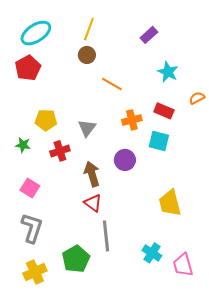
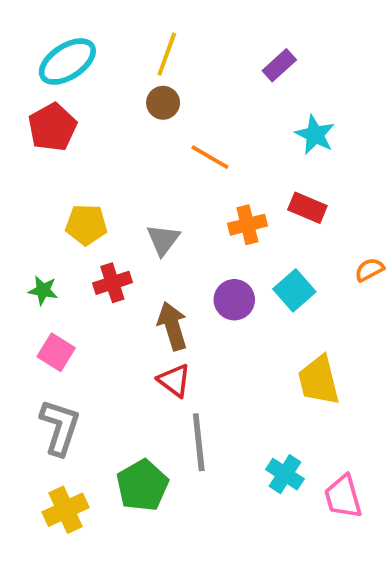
orange semicircle: (197, 98) -> (369, 270), moved
cyan square: (159, 141) -> (294, 290), moved, turned 35
green star: (23, 145) -> (43, 290), moved

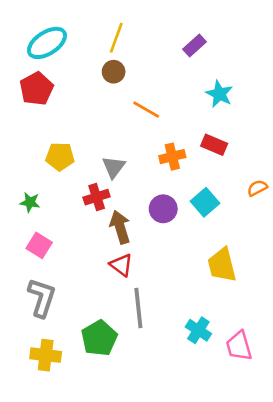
red cross: (112, 283) -> (97, 197), moved
yellow cross: (66, 510) -> (46, 355), turned 32

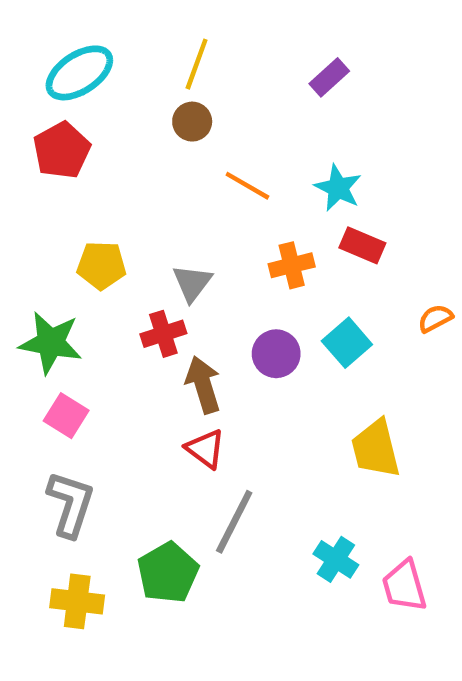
cyan star: (219, 94) -> (338, 188), moved
green star: (30, 202) -> (51, 343), size x1.8
gray line: (138, 308) -> (234, 522), turned 33

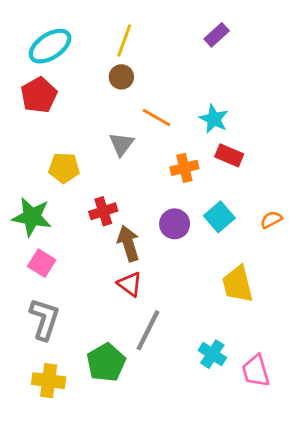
purple rectangle: (329, 77) -> (217, 35), moved
gray triangle: (192, 283) -> (121, 144), moved
orange semicircle: (435, 318) -> (271, 220), moved

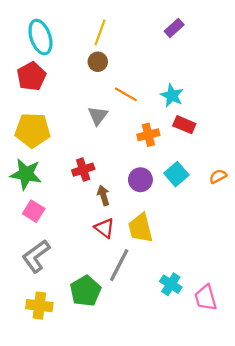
cyan ellipse: (50, 46) -> (40, 37), turned -76
yellow pentagon: (64, 168) -> (33, 130), moved, size x1.4
brown arrow: (128, 243) -> (103, 195), size x0.7
yellow trapezoid: (238, 284) -> (140, 228), moved
gray L-shape: (44, 319) -> (36, 256), turned -144

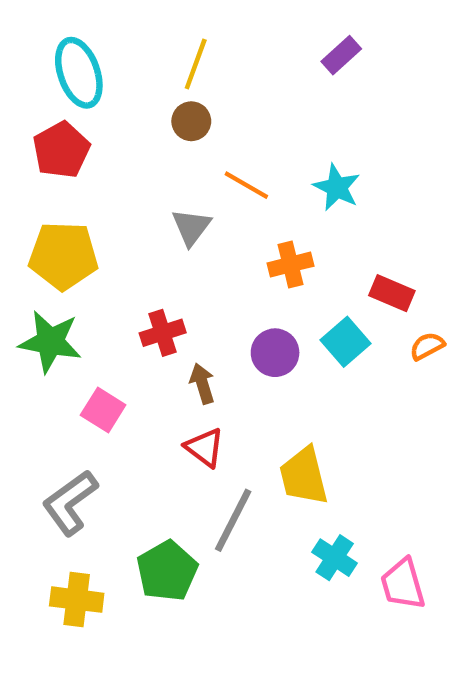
red rectangle: (184, 125) -> (392, 293), moved
pink square: (34, 211) -> (103, 410), moved
yellow trapezoid: (140, 228) -> (304, 476), moved

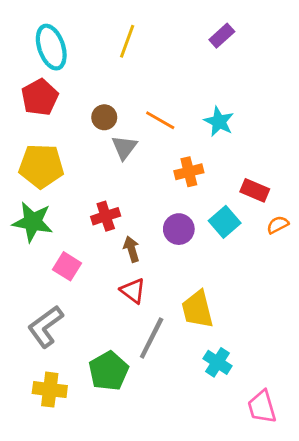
brown circle: (191, 121) -> (104, 117), moved
pink trapezoid: (403, 584) -> (262, 407), moved

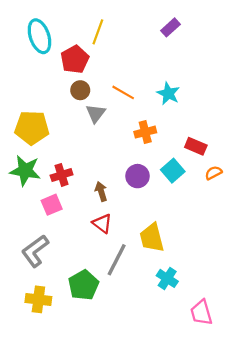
red pentagon: (40, 97) -> (75, 59), moved
red cross: (106, 216) -> (62, 175), moved
pink square: (67, 266) -> (52, 205), turned 35

